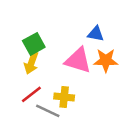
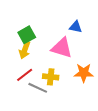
orange star: (106, 60) -> (84, 73), moved

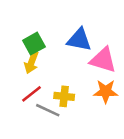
blue triangle: (76, 27) -> (79, 40), moved, size x1.5
pink triangle: (62, 48) -> (103, 60), moved

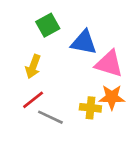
green square: (34, 44) -> (48, 25), moved
yellow cross: (64, 96) -> (90, 108), moved

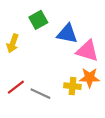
yellow arrow: (33, 66) -> (13, 43), moved
red line: (33, 100) -> (16, 87), moved

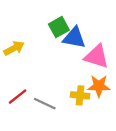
green square: (38, 20) -> (59, 27), moved
yellow arrow: (13, 43) -> (14, 48), turned -138

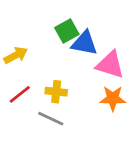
yellow cross: (80, 95) -> (56, 92), moved
red line: (18, 97) -> (20, 94), moved

